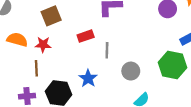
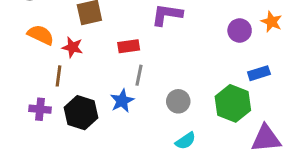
gray line: (107, 50) -> (139, 75), moved

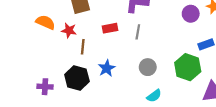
gray line: (139, 75) -> (138, 32), moved
brown line: (59, 76) -> (83, 47), moved
purple cross: (40, 109) -> (45, 87), moved

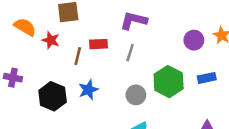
brown line: (83, 47) -> (78, 56), moved
green hexagon: (188, 67) -> (169, 82), moved
purple cross: (45, 87) -> (13, 78), moved

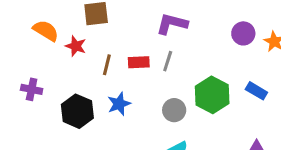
purple circle: (194, 40) -> (243, 33), moved
red rectangle: (99, 44) -> (139, 62), moved
blue rectangle: (207, 78) -> (256, 91), turned 42

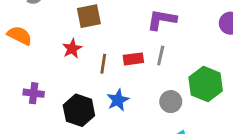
orange semicircle: (46, 31) -> (20, 36), moved
red star: (76, 46) -> (72, 49), turned 30

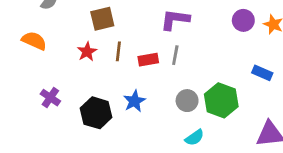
brown line: (103, 64) -> (118, 51), moved
green hexagon: (206, 84) -> (221, 100), moved
purple cross: (34, 93) -> (50, 98), turned 30

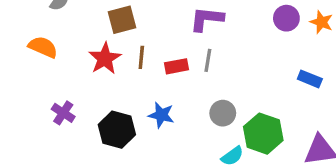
red star: (87, 52) -> (105, 58), size x1.4
green hexagon: (221, 100) -> (263, 134), moved
blue star: (134, 101) -> (161, 115), turned -30

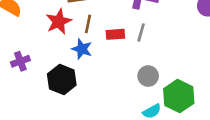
purple cross: (63, 113) -> (20, 61), turned 30
blue star: (161, 115) -> (82, 49), moved

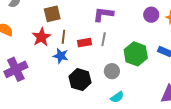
purple cross: (20, 61) -> (16, 69), size x1.6
black hexagon: (62, 80) -> (80, 80), moved
green hexagon: (179, 96) -> (136, 54), moved

